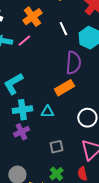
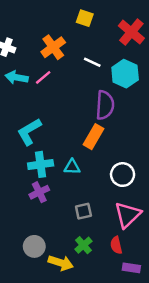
white line: (63, 29) -> (92, 62), turned -40
orange rectangle: (64, 88) -> (94, 137), turned -30

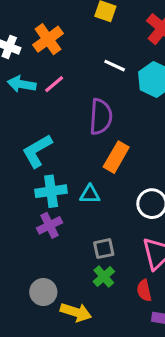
orange cross: (53, 47) -> (48, 39), moved
purple semicircle: (105, 105) -> (101, 117), moved
green cross: (83, 245) -> (104, 277), moved

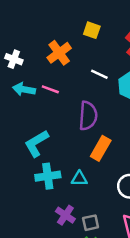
orange cross: (48, 39) -> (59, 53), moved
pink line: (54, 84) -> (50, 89), turned 60
purple cross: (50, 225) -> (65, 215), moved, turned -30

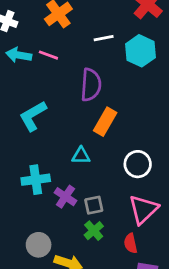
white line: (99, 74) -> (104, 38), turned -36
cyan cross: (48, 176) -> (36, 180), moved

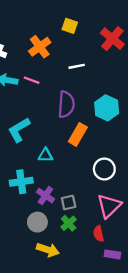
cyan hexagon: (140, 51) -> (107, 108), moved
cyan triangle: (81, 156) -> (45, 155), moved
gray circle: (39, 245) -> (37, 222), moved

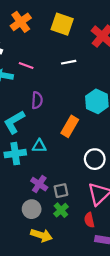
yellow square: (70, 26) -> (62, 24), size x1.5
orange cross: (40, 47) -> (21, 22), moved
pink line: (32, 80) -> (26, 65), moved
purple semicircle: (66, 104) -> (37, 100), moved, size x0.7
cyan cross: (21, 182) -> (15, 154), moved

